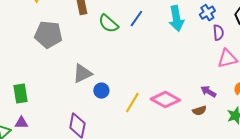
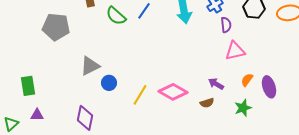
purple triangle: (21, 123) -> (37, 115), moved

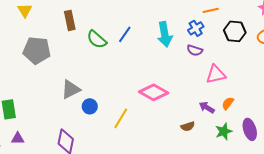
purple semicircle: (226, 25) -> (195, 50), moved, turned 112
purple arrow: (216, 84) -> (207, 107), moved
purple ellipse: (269, 87) -> (250, 129), moved
pink diamond: (173, 92) -> (154, 92), moved

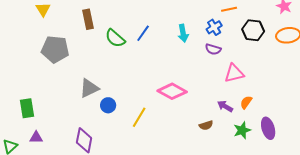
cyan arrow: (165, 34) -> (183, 33), size x0.7

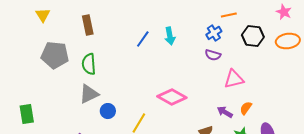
cyan arrow: (183, 33) -> (170, 36), moved
green semicircle: (115, 38) -> (89, 64), moved, turned 45

